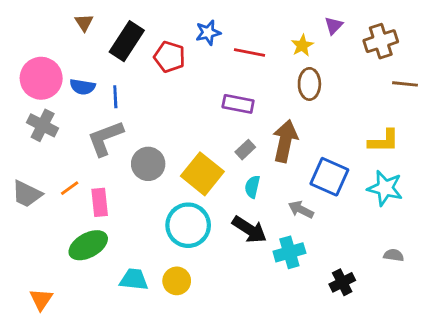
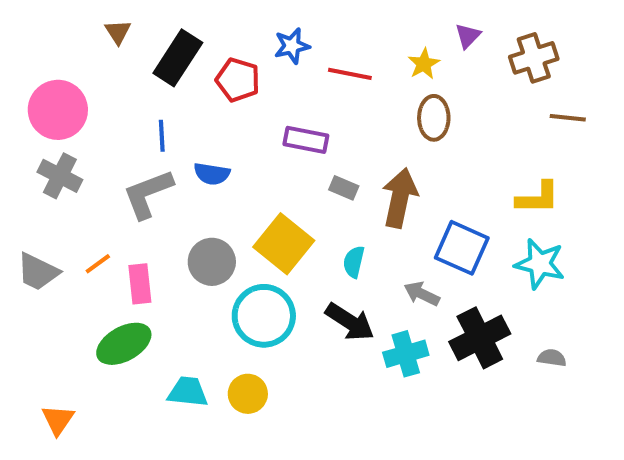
blue semicircle: (83, 87) -> (212, 174), moved
purple rectangle: (238, 104) -> (306, 140), moved
gray rectangle: (245, 150) -> (344, 188), moved, turned 66
gray circle: (148, 164) -> (212, 262), moved
black cross: (342, 282) -> (480, 338), moved, size x1.6

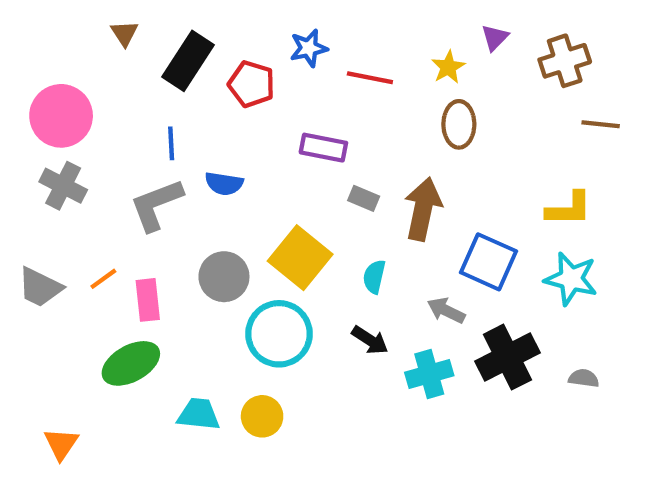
black arrow: (350, 322) -> (370, 340), size x0.7

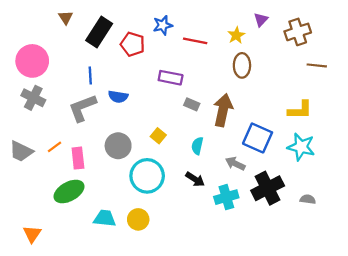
yellow square: (300, 258) -> (158, 136), size x0.5

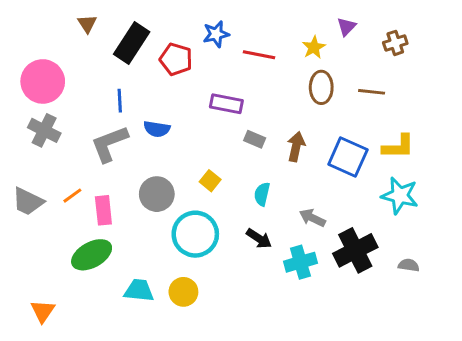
brown cross: (298, 32) -> (395, 43), size x0.7
brown line: (317, 65) -> (372, 92), moved
brown arrow: (223, 110) -> (296, 147), size x0.7
blue square: (258, 138) -> (348, 157), moved

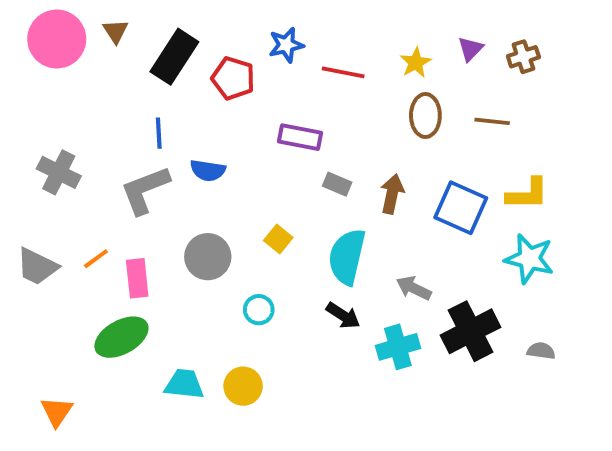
purple triangle: (346, 27) -> (471, 49), moved
pink circle: (43, 81) -> (57, 39), moved
cyan semicircle: (262, 194) -> (347, 257), size x1.8
cyan circle: (195, 234) -> (259, 310), size x0.5

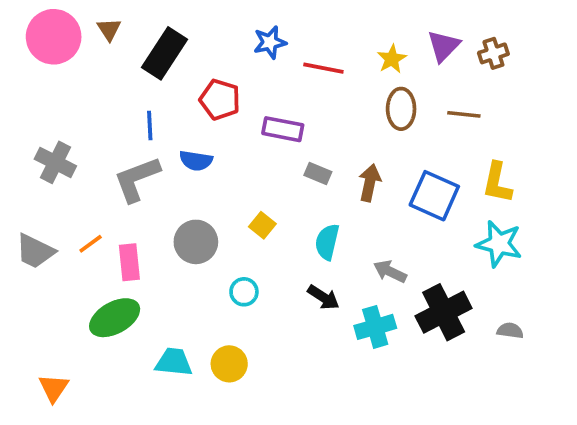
purple triangle: (471, 49) -> (444, 46), size x1.4
red pentagon: (233, 78) -> (220, 100), moved
yellow L-shape: (527, 194) -> (497, 183), turned 102
cyan semicircle: (347, 257) -> (327, 242), size x0.7

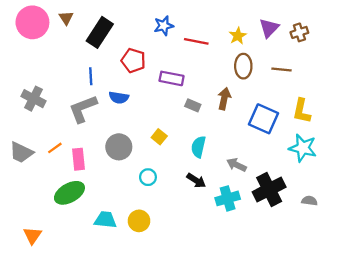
brown arrow: (370, 183) -> (224, 99), moved

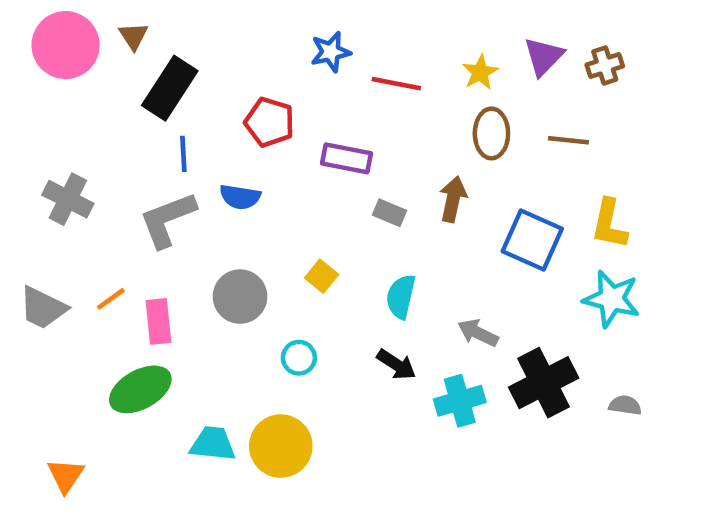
black rectangle: (100, 32) -> (170, 88), moved
yellow circle: (139, 221) -> (281, 446), size x1.4

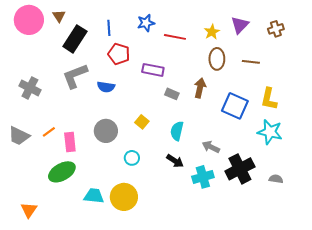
brown cross: (605, 65) -> (276, 29), moved
blue line: (183, 154) -> (109, 28), moved
gray L-shape: (168, 220) -> (75, 76), moved

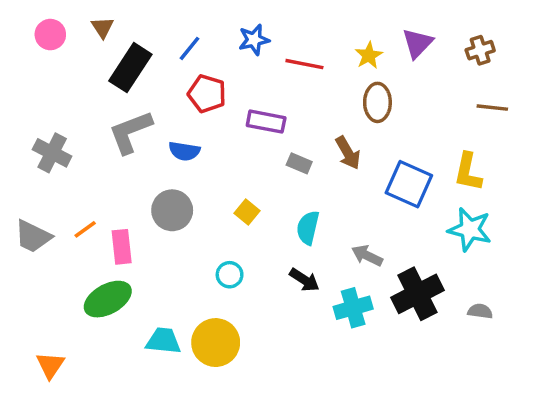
pink circle: (29, 20) -> (50, 35), size x0.6
blue line: (109, 28) -> (190, 48), turned 42
brown line: (251, 62) -> (492, 108), moved
brown arrow: (200, 88) -> (348, 153), turned 138
gray circle: (106, 131) -> (172, 210), moved

